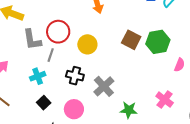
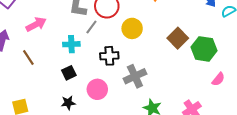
black cross: (75, 76) -> (109, 56), turned -36

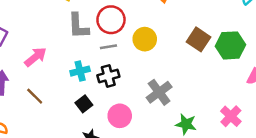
gray line: (91, 27) -> (108, 47), moved, turned 56
black cross: (109, 56) -> (108, 76), moved

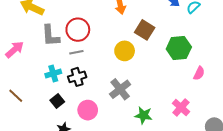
yellow circle: (145, 39) -> (125, 51), moved
brown square: (198, 39) -> (145, 30), moved
pink arrow: (36, 57) -> (15, 50), moved

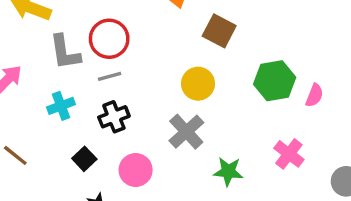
green hexagon: (179, 48) -> (275, 81), moved
yellow circle: (125, 51) -> (198, 84), moved
cyan cross: (53, 73) -> (61, 106), moved

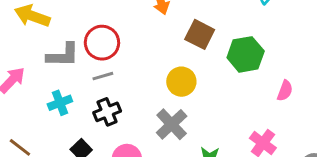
gray L-shape: (65, 52) -> (63, 55), turned -80
green hexagon: (275, 81) -> (246, 54), moved

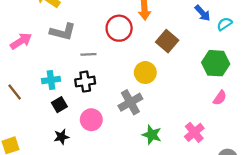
red circle: (102, 43) -> (119, 28), moved
green hexagon: (246, 54) -> (216, 63), moved
cyan cross: (60, 103) -> (51, 80), moved

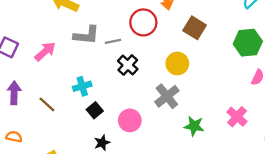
gray line: (88, 54) -> (113, 41), moved
black cross: (85, 82) -> (128, 65), moved, turned -30

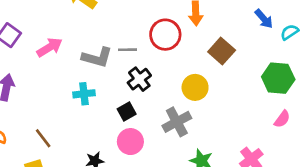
gray L-shape: (86, 35) -> (97, 57), moved
brown line: (47, 104) -> (43, 138), moved
black square: (95, 110) -> (127, 112), moved

